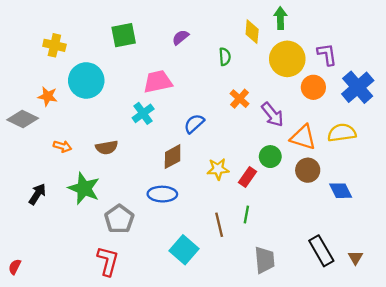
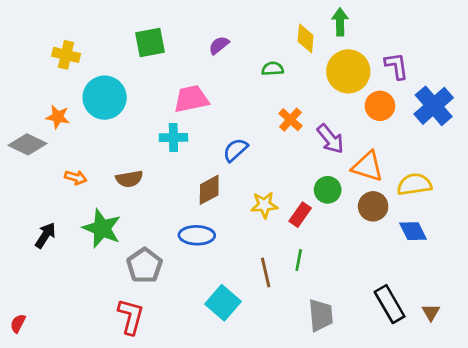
green semicircle: (225, 57) -> (273, 69), turned -90
cyan cross: (143, 113) -> (173, 138), turned 35
yellow semicircle: (342, 133) -> (414, 184), moved

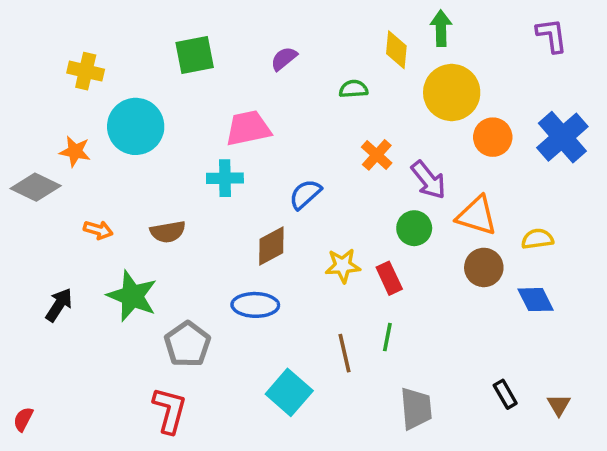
purple L-shape: (396, 66) -> (552, 35), moved
yellow semicircle: (414, 184) -> (537, 239), size x0.7
green circle: (328, 190) -> (414, 228), moved
red rectangle: (300, 215) -> (389, 278), turned -60
black rectangle: (390, 304) -> (505, 394), size x0.6

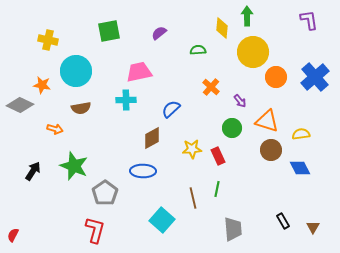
purple arrow: (428, 180) -> (240, 101), size x0.6
brown semicircle: (168, 232) -> (81, 108), moved

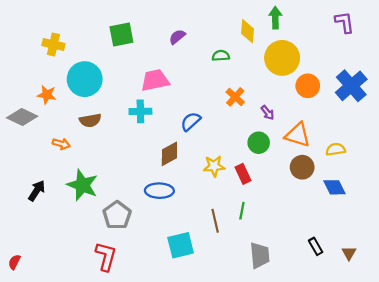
cyan square: (162, 220) -> (181, 245), turned 35

